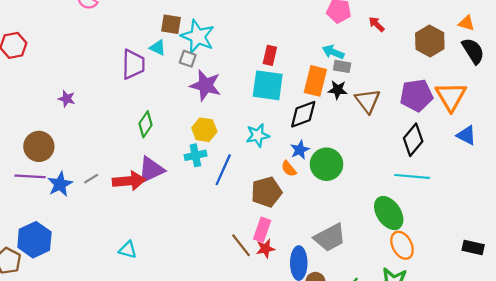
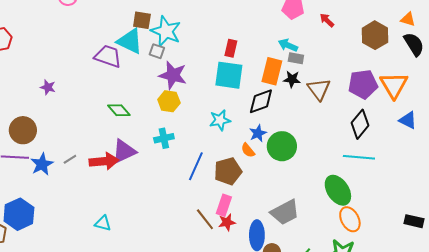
cyan triangle: (158, 48) -> (130, 41), size x1.8
purple trapezoid: (133, 64) -> (108, 56), turned -72
green diamond: (146, 124) -> (119, 110), turned -75
yellow hexagon: (204, 130) -> (169, 101), moved
blue line: (223, 170) -> (196, 166), moved

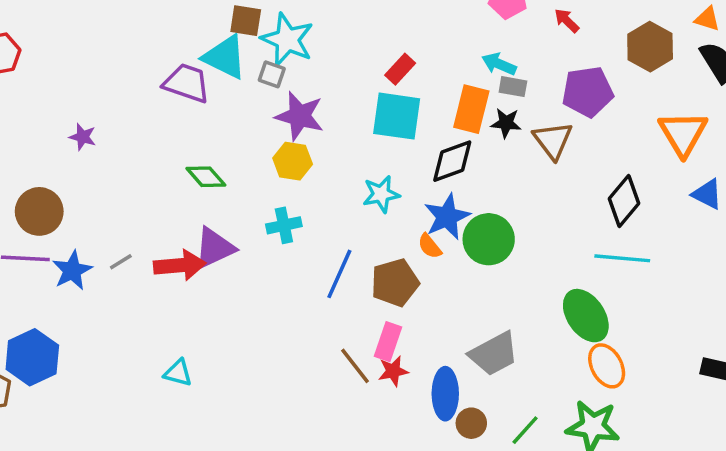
red rectangle: (231, 48) -> (400, 69), turned 30
purple pentagon: (363, 84) -> (588, 92), moved
blue star: (258, 133) -> (447, 217), size x1.5

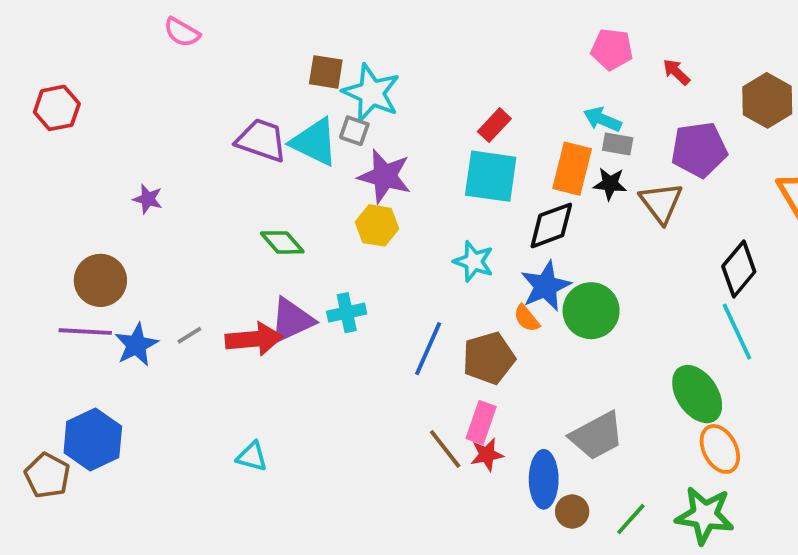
cyan triangle: (225, 57) -> (314, 142), moved
cyan star: (381, 194) -> (474, 261), turned 30
cyan cross: (284, 225) -> (347, 313), moved
cyan line: (622, 258) -> (737, 332), turned 60

